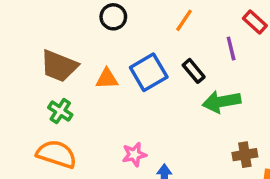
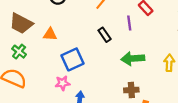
blue square: (149, 72) -> (73, 59), moved
green arrow: (222, 102) -> (133, 59), moved

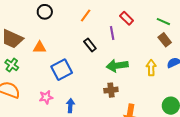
pink star: (62, 83) -> (46, 97), moved
brown cross: (131, 90) -> (111, 90), moved

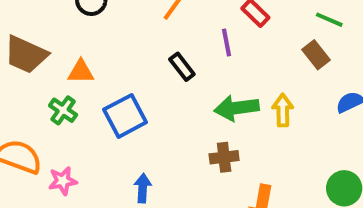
brown rectangle: (165, 40) -> (316, 55), moved
green cross: (12, 65) -> (63, 110), moved
yellow arrow: (151, 68) -> (283, 110), moved
pink star: (46, 97) -> (63, 181), moved

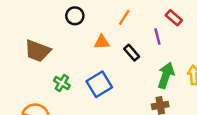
orange triangle: (81, 72) -> (102, 42), moved
green arrow: (237, 108) -> (166, 75), turned 120

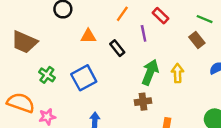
orange line: (124, 17) -> (122, 14), moved

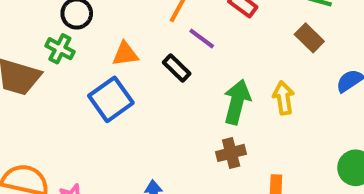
purple line: (144, 33) -> (202, 38), moved, turned -35
green cross: (47, 75) -> (60, 49), moved
blue square: (84, 78) -> (111, 99), moved

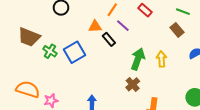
green cross: (60, 49) -> (50, 51), moved
orange triangle: (125, 54) -> (95, 26), moved
brown cross: (231, 153) -> (133, 84), turned -32

